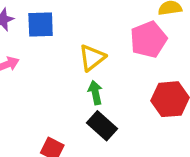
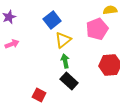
blue square: (41, 25) -> (52, 20), moved, turned -36

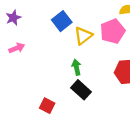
yellow triangle: (63, 40) -> (83, 36), moved

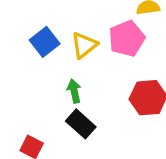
blue square: (62, 21) -> (45, 42), moved

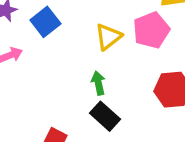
blue square: (45, 42) -> (45, 22), moved

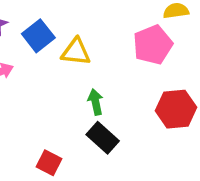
yellow triangle: (108, 37) -> (76, 52), moved, turned 44

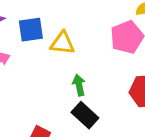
blue square: (38, 36) -> (31, 30), turned 30

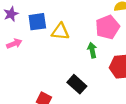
green arrow: (79, 85) -> (92, 50), moved

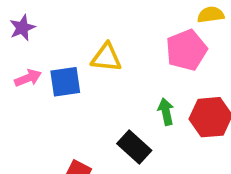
blue square: (37, 22) -> (65, 82), moved
green arrow: (92, 50) -> (166, 112), moved

